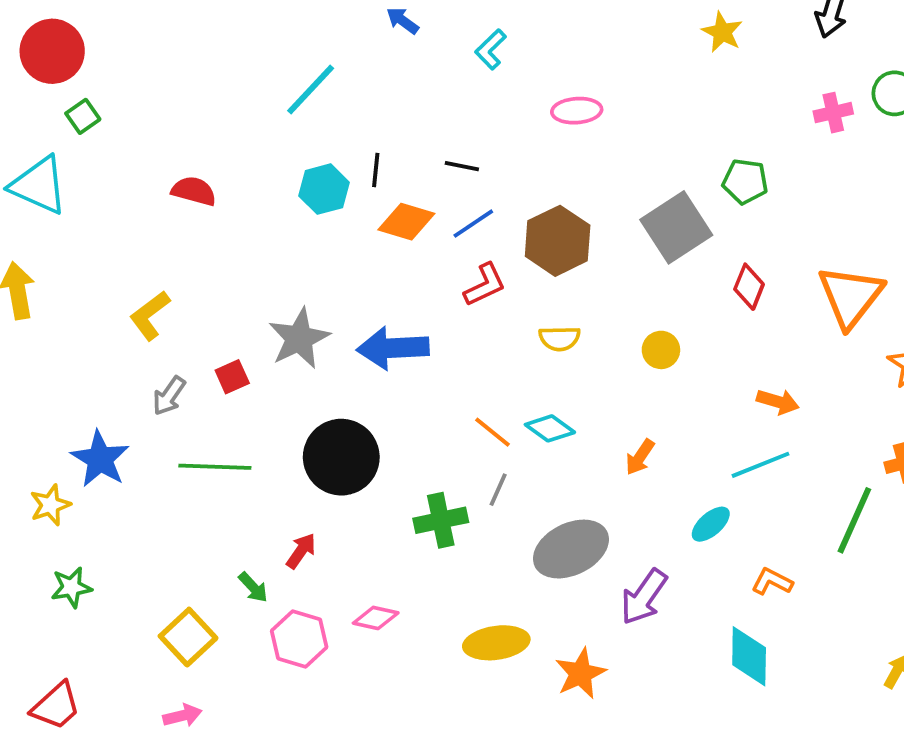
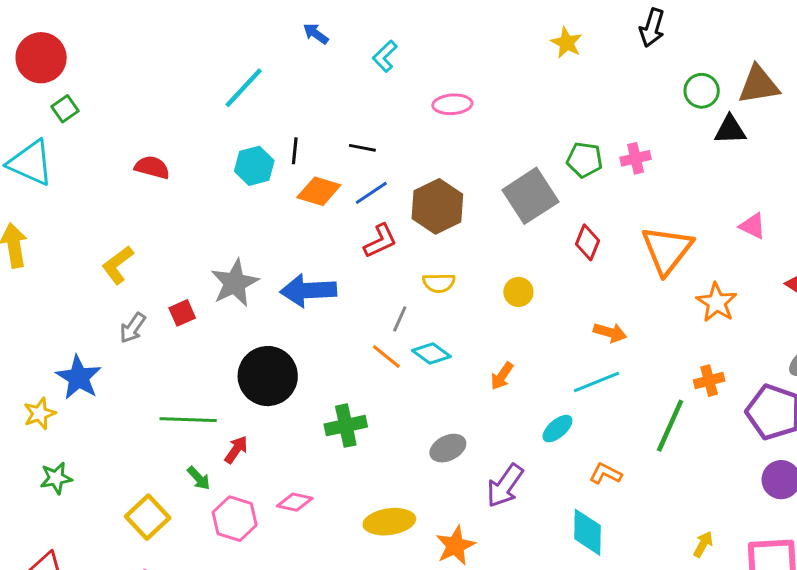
pink cross: (833, 113) -> (636, 158), moved
green line: (215, 467) -> (188, 420), moved
gray line: (498, 490) -> (400, 319), moved
gray ellipse: (571, 549) -> (448, 448), size x0.6

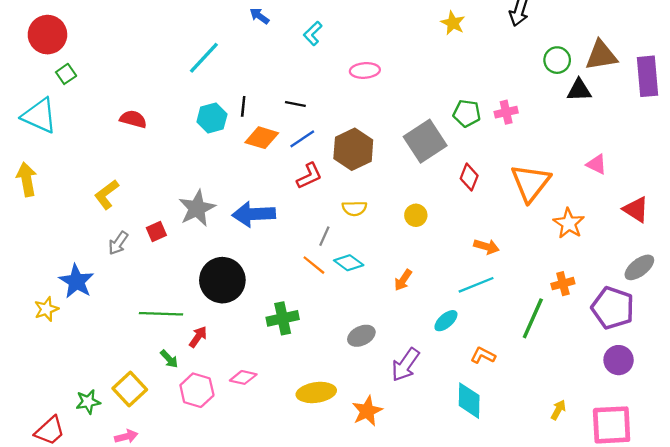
green star: (56, 478) -> (88, 402), moved

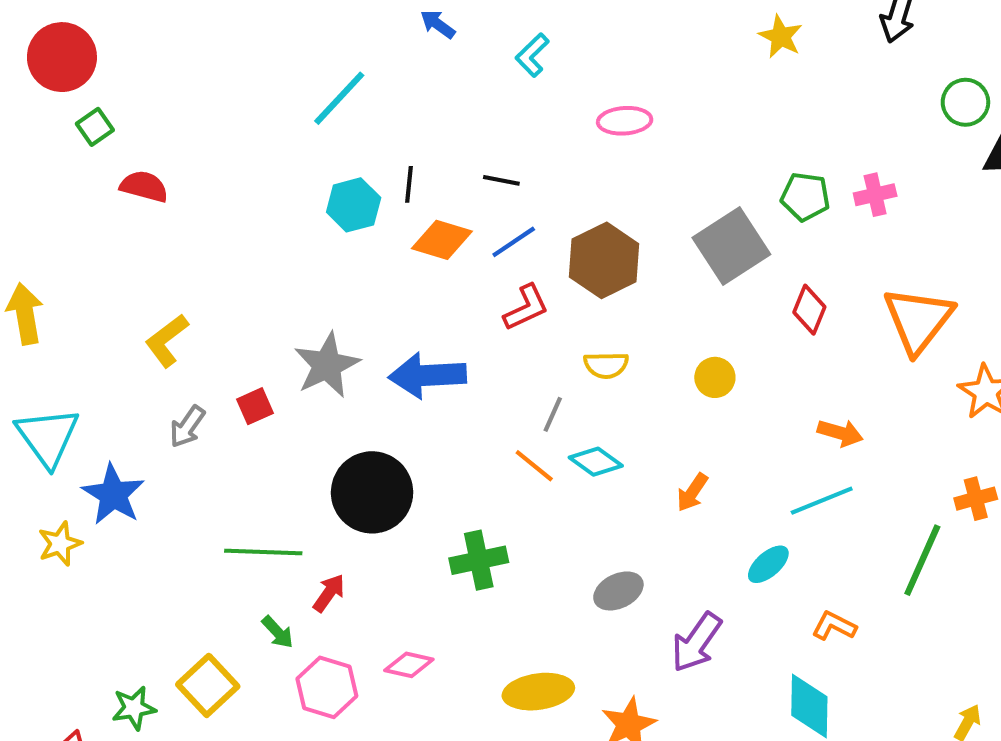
cyan triangle: (39, 116) -> (48, 437), moved, turned 30
red semicircle: (133, 119) -> (144, 186), moved

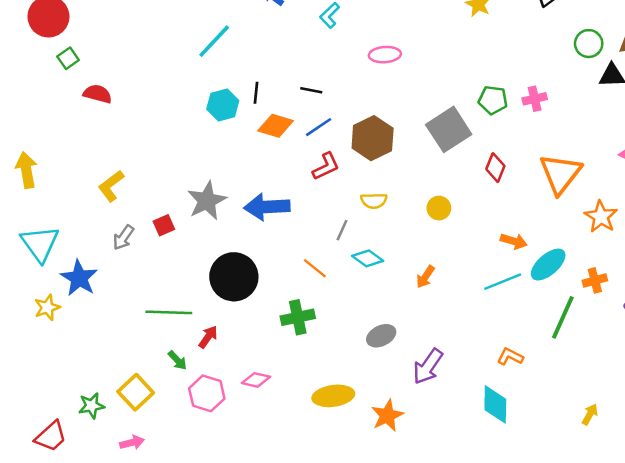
orange line: (534, 466) -> (315, 268), moved
cyan ellipse: (768, 564) -> (548, 265), moved, size x1.4

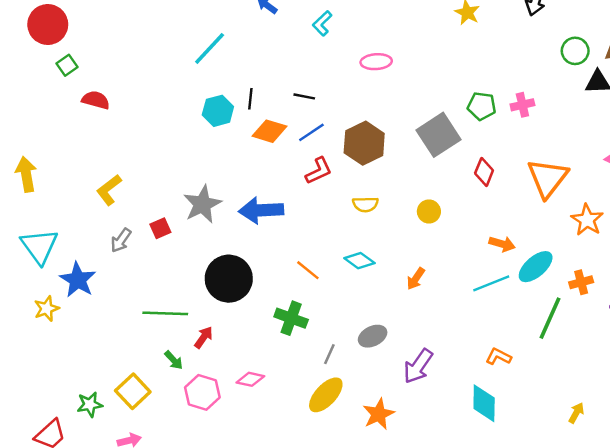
gray line: (342, 230) -> (329, 354), moved
green cross: (298, 317) -> (291, 318), turned 32
yellow ellipse: (333, 396) -> (326, 395), turned -39

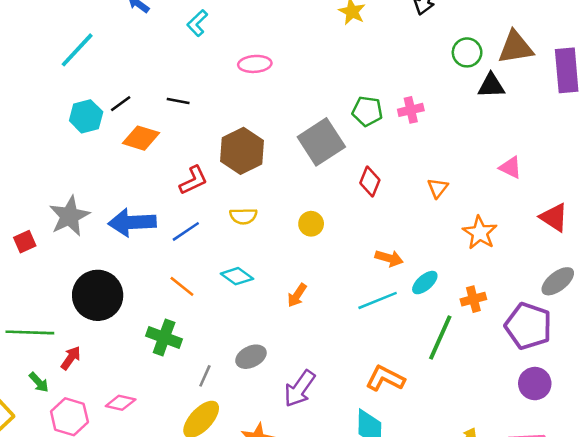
black line: (250, 99) -> (121, 104), turned 48
blue line: (311, 132) -> (186, 231), moved
orange triangle: (548, 178) -> (438, 188), size x0.5
cyan ellipse: (536, 267) -> (425, 283), size x0.7
orange L-shape: (498, 357) -> (385, 378), size x1.4

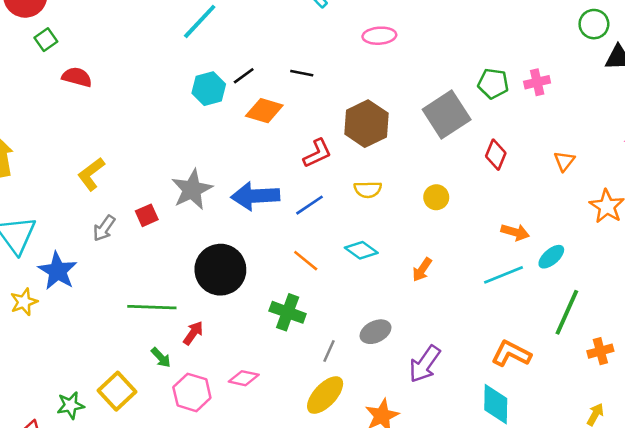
orange cross: (473, 299) -> (600, 351), moved

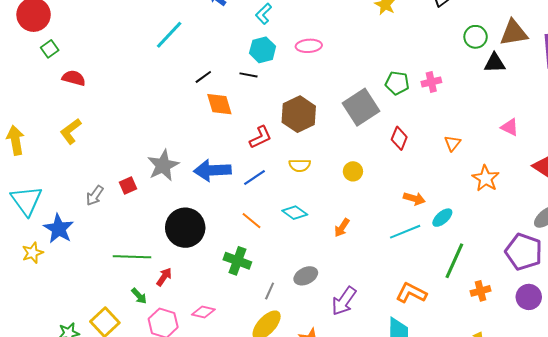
cyan hexagon: (209, 89) -> (263, 50), moved
orange diamond: (264, 111) -> (219, 104), turned 56
yellow L-shape: (91, 174) -> (71, 131), moved

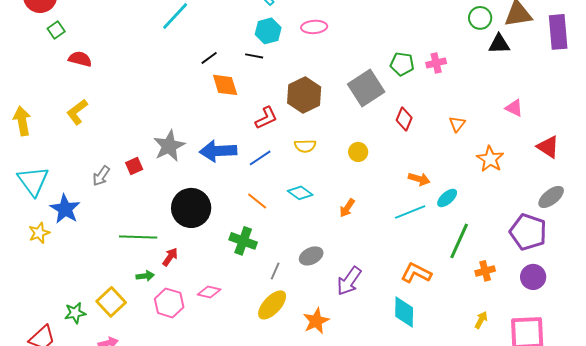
green arrow: (139, 296) -> (145, 276), turned -54

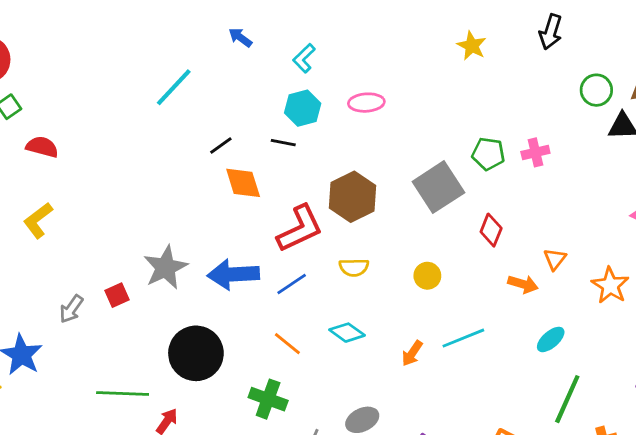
red L-shape: (266, 118) -> (300, 229), size x1.5
orange triangle: (457, 124) -> (555, 259), moved
orange arrow: (419, 179) -> (523, 284), moved
cyan line: (410, 212) -> (463, 338), moved

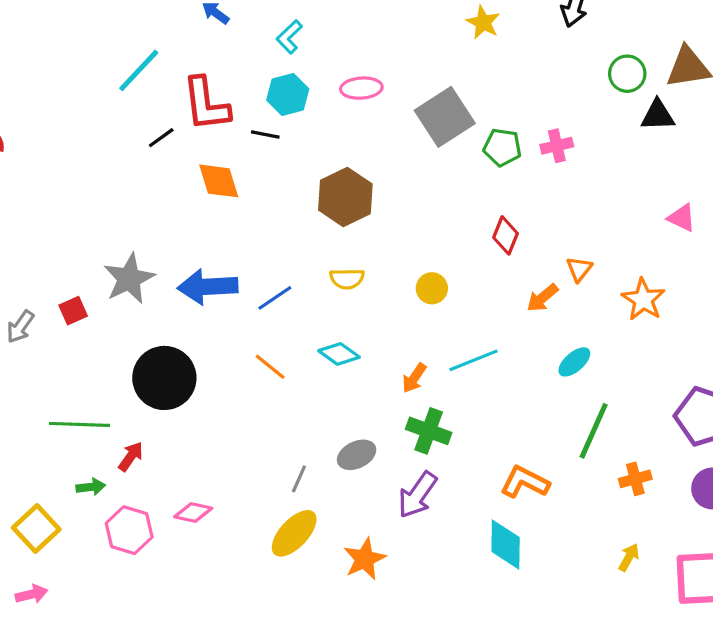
black line: (221, 145) -> (161, 138), moved
gray square: (438, 187) -> (445, 117), moved
red L-shape: (300, 229) -> (206, 104), moved, turned 108
orange arrow: (523, 284) -> (542, 298), turned 124
green cross: (268, 399) -> (429, 431), moved

